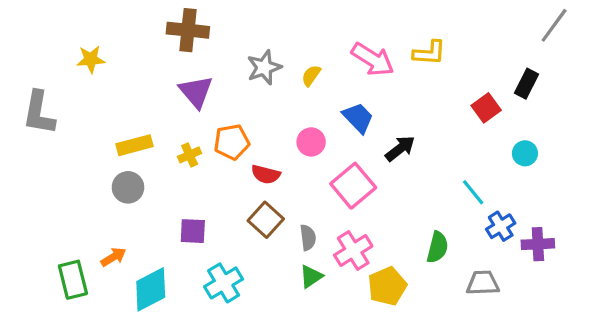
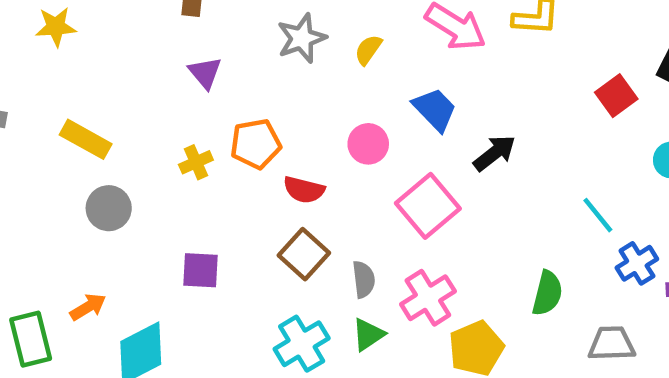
purple triangle: (196, 92) -> (205, 73), size x0.7
yellow rectangle: (134, 145) -> (86, 139), moved, turned 44
cyan cross: (224, 283) -> (302, 344), moved

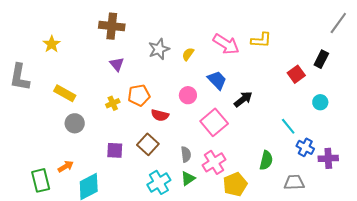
yellow star: (56, 27) -> (52, 44), turned -30
brown square: (304, 254) -> (148, 144), moved
blue cross: (637, 263) -> (305, 147), turned -30

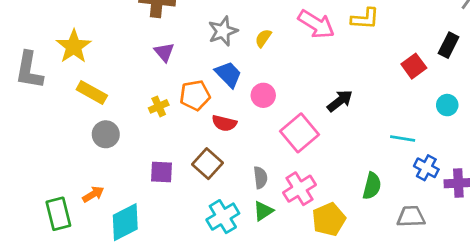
yellow star: (52, 44) -> (74, 47), moved, size x1.4
blue trapezoid: (217, 80) -> (228, 74), moved
cyan line: (288, 126) -> (403, 138), turned -42

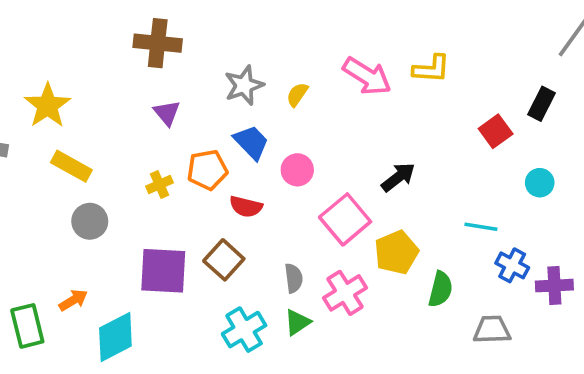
purple square: (161, 172) -> (163, 271), size x1.6
yellow pentagon: (329, 219) -> (396, 252), moved

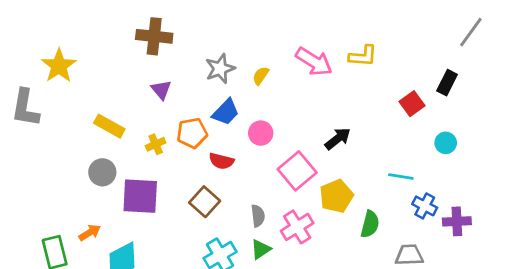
yellow star: (48, 106) -> (59, 66), moved
blue trapezoid: (251, 142) -> (226, 112), turned 88
yellow rectangle: (71, 166) -> (109, 126), moved
purple square: (163, 271) -> (140, 196), moved

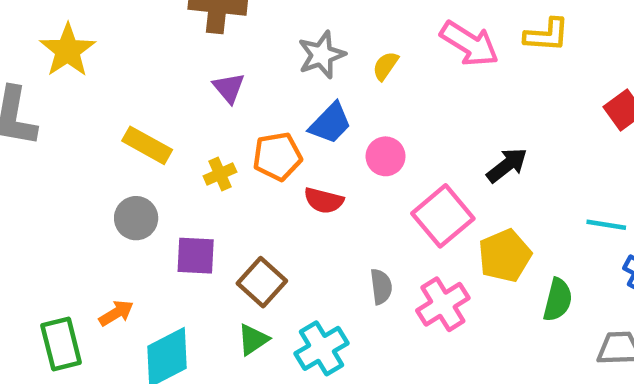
purple square: (140, 196) -> (196, 256), size x0.7
brown square: (205, 202) -> (262, 282), moved
green triangle: (261, 249) -> (253, 340), moved

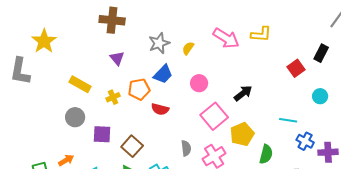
pink circle: (386, 156) -> (199, 83), moved

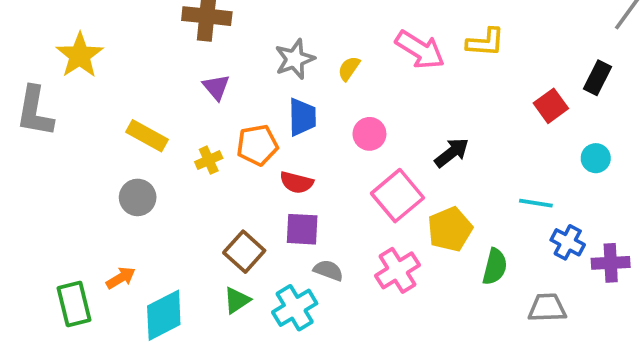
blue trapezoid: (163, 74) -> (302, 117), turned -45
purple square: (102, 134) -> (302, 229), moved
gray semicircle: (186, 148) -> (328, 270), moved, turned -63

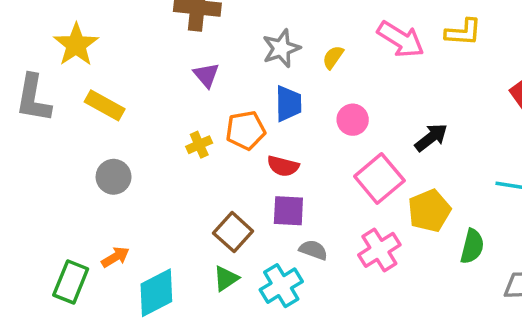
yellow rectangle: (147, 136) -> (105, 105), moved
gray circle: (138, 197) -> (114, 177), moved
green rectangle: (74, 304) -> (71, 282), turned 36

